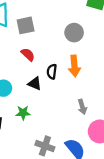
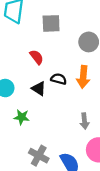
gray square: (26, 25) -> (51, 23), moved
black semicircle: (52, 72) -> (59, 79), turned 88

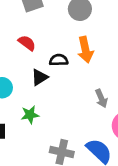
black triangle: (39, 89) -> (40, 77), turned -49

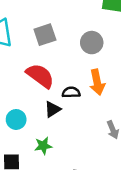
red semicircle: (27, 43) -> (40, 76), size x1.6

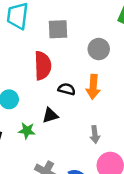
red semicircle: (40, 76) -> (43, 66), turned 36
black triangle: (53, 109) -> (50, 115), moved

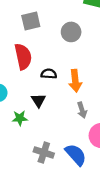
orange arrow: (93, 87) -> (75, 81), moved
black triangle: (50, 115) -> (38, 100), turned -35

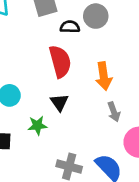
red semicircle: (23, 57) -> (60, 61), moved
black semicircle: (49, 74) -> (70, 27), moved

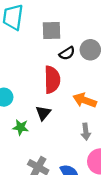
black semicircle: (70, 27) -> (67, 53), turned 133
orange arrow: (104, 76) -> (85, 100), turned 105

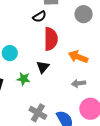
black semicircle: (67, 53) -> (39, 17), moved
gray arrow: (86, 132) -> (79, 83), turned 88

